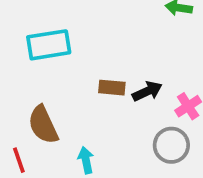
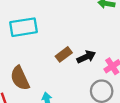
brown rectangle: (112, 88) -> (64, 54), turned -42

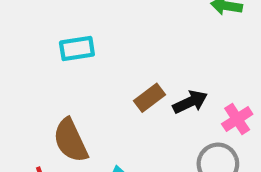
cyan rectangle: (23, 27) -> (77, 49), size x0.7

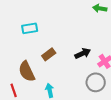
brown rectangle: (150, 98) -> (49, 54), moved

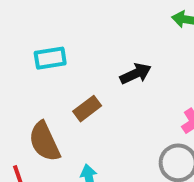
black arrow: (83, 53) -> (136, 74), moved

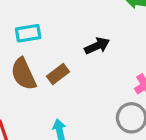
brown semicircle: (44, 142) -> (23, 74), moved

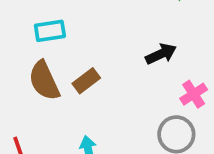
black arrow: (97, 46) -> (161, 54), moved

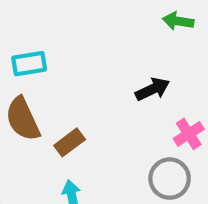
brown rectangle: (86, 81) -> (70, 142), moved

